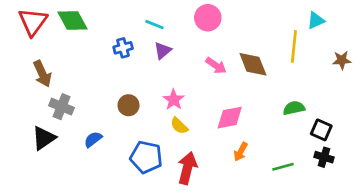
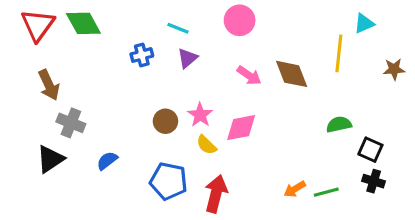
brown circle: (129, 105) -> (165, 121), moved
pink diamond: (230, 118) -> (241, 128), moved
orange arrow: (241, 152) -> (295, 189), moved, turned 30

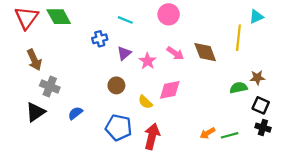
purple triangle: (188, 58) -> (124, 53), moved
brown star: (394, 69) -> (257, 78), moved
pink star: (200, 115) -> (147, 61), moved

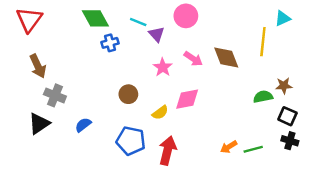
green diamond: (59, 17) -> (95, 18), moved
purple triangle: (124, 53) -> (157, 34), moved, turned -32
yellow semicircle: (145, 102) -> (160, 113), turned -80

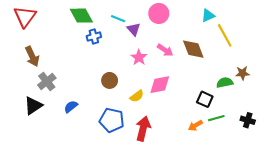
cyan triangle: (283, 18) -> (208, 16), moved
yellow line: (263, 42) -> (225, 35), turned -35
gray cross: (55, 95) -> (47, 81), turned 30
black square: (287, 116) -> (205, 99), moved
green line: (253, 149) -> (216, 118), moved

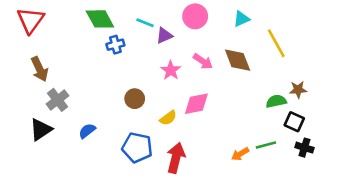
cyan triangle: (208, 16) -> (241, 19), moved
purple triangle: (134, 29) -> (164, 36), turned 48
black square: (205, 99) -> (294, 122), moved

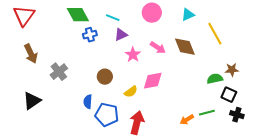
purple triangle: (164, 36) -> (121, 35), moved
gray cross: (58, 100) -> (59, 72), moved
blue semicircle: (87, 131) -> (88, 102), moved, turned -48

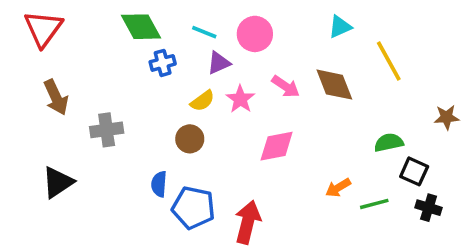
pink circle: (152, 13) -> (255, 34), moved
brown star: (232, 70) -> (447, 117), moved
gray cross: (59, 72) -> (107, 130), turned 30
yellow semicircle: (131, 92) -> (202, 101), moved
orange arrow: (187, 120) -> (338, 188), moved

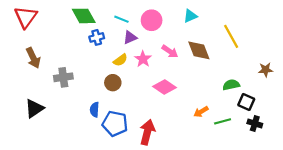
cyan triangle: (340, 27) -> (190, 16), moved
pink diamond: (277, 146) -> (164, 87), turned 45

